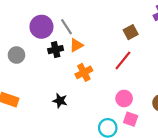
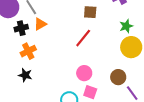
brown square: (131, 32) -> (90, 12), turned 32
orange cross: (84, 72) -> (28, 51), moved

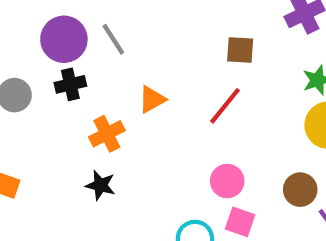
orange triangle: (40, 24) -> (152, 99), moved
black cross: (21, 28) -> (70, 84), moved

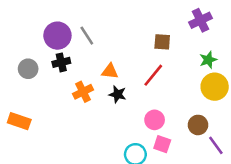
orange triangle: (152, 99) -> (110, 71), turned 36
black star: (100, 185) -> (118, 94), moved

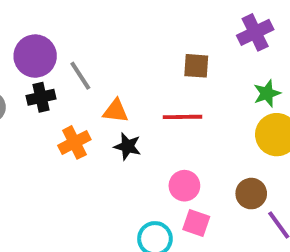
gray line: (87, 36) -> (80, 76), moved
red line: (153, 75) -> (182, 117), turned 50

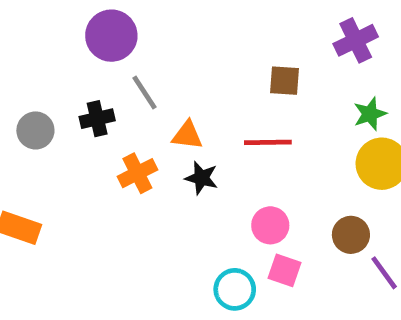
purple circle: (35, 56) -> (111, 36), moved

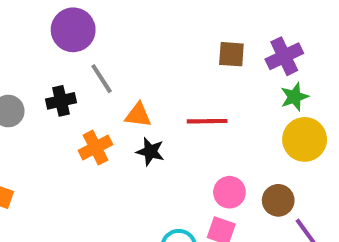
purple cross: (356, 40) -> (284, 56), moved
brown square: (285, 81) -> (231, 54), moved
pink circle: (270, 225) -> (229, 192), moved

